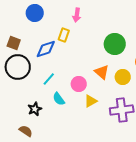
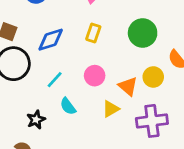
yellow rectangle: (64, 35) -> (93, 33), moved
orange triangle: (102, 72) -> (128, 86), moved
pink circle: (79, 84) -> (95, 76), moved

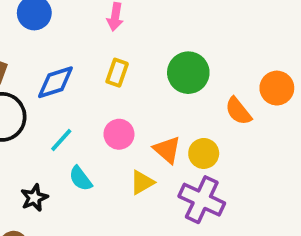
yellow circle: (153, 77) -> (204, 153), moved
purple cross: (152, 121) -> (202, 200), turned 32

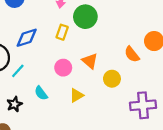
green circle: (188, 73) -> (85, 17), moved
cyan line: (61, 140) -> (18, 71), moved
orange triangle: (167, 150) -> (90, 61), moved
purple cross: (202, 200) -> (143, 105), moved, turned -30

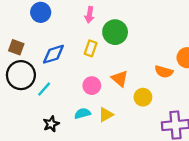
orange semicircle: (132, 54) -> (164, 72), turned -35
cyan semicircle: (41, 93) -> (82, 113), moved, turned 112
black star: (14, 104) -> (51, 124), moved

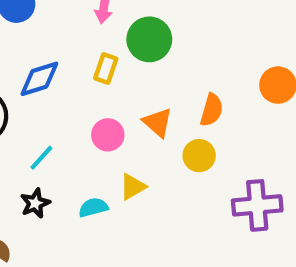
orange semicircle: (164, 72) -> (212, 110), moved, turned -90
cyan line: (44, 89) -> (41, 158), moved
cyan semicircle: (82, 113) -> (93, 207), moved

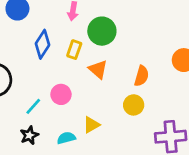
blue diamond: (39, 79) -> (43, 44), moved, turned -40
orange triangle: (158, 122) -> (98, 69), moved
pink circle: (108, 135) -> (61, 94), moved

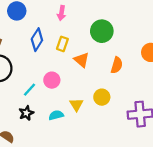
green circle: (102, 31) -> (102, 31), moved
yellow circle: (134, 105) -> (102, 97), moved
yellow triangle: (91, 125) -> (76, 105), turned -32

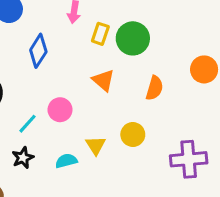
yellow rectangle: (62, 44) -> (100, 34), moved

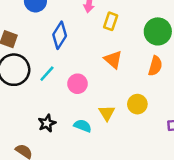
green circle: (133, 38) -> (158, 31), moved
cyan line: (27, 124) -> (47, 74), moved
cyan semicircle: (66, 161) -> (83, 126), turned 36

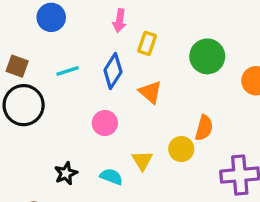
blue diamond: (60, 35) -> (113, 71), moved
orange semicircle: (155, 66) -> (204, 128), moved
cyan line: (47, 74) -> (67, 71), moved, turned 30

